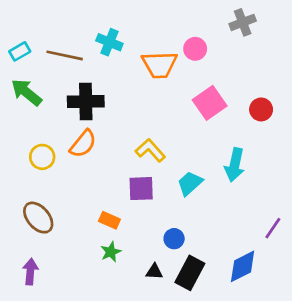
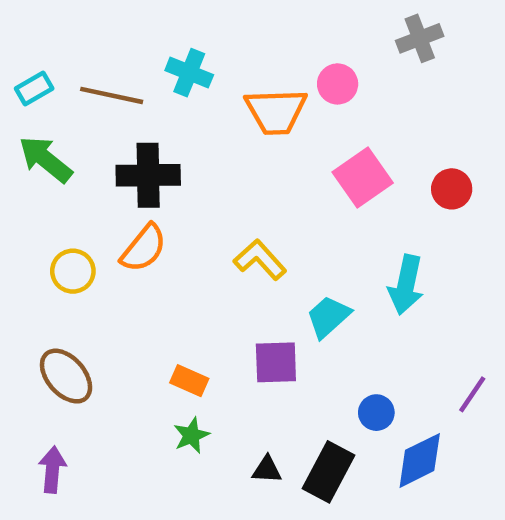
purple square: (141, 189) -> (276, 362), moved
blue circle: (174, 239) -> (376, 413), moved

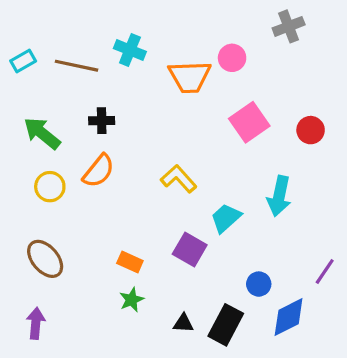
green arrow: (45, 159) -> (42, 133), moved
black cross: (148, 175) -> (102, 121), size x0.6
purple square: (276, 362) -> (190, 249), turned 32

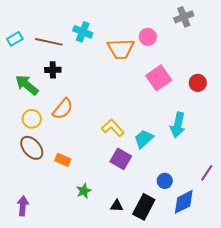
black cross: (102, 121) -> (53, 70), moved
yellow L-shape: (179, 179) -> (113, 128), moved
brown ellipse: (45, 259) -> (32, 148), moved
orange rectangle: (130, 262) -> (63, 160), moved

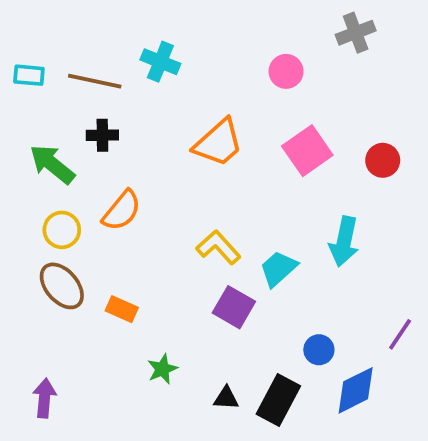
cyan rectangle: (15, 39) -> (29, 75), turned 35
orange trapezoid: (121, 49) -> (218, 143), moved, turned -40

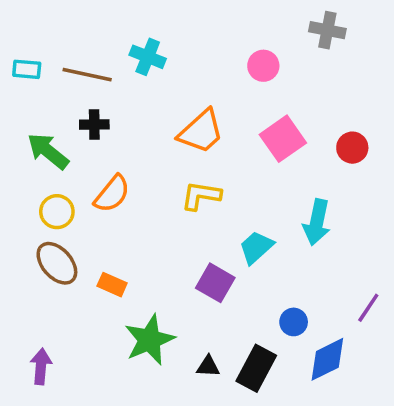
gray cross: (356, 33) -> (327, 30), turned 32
yellow L-shape: (218, 247) -> (201, 196), moved, turned -39
green star: (162, 369) -> (149, 340), size x1.8

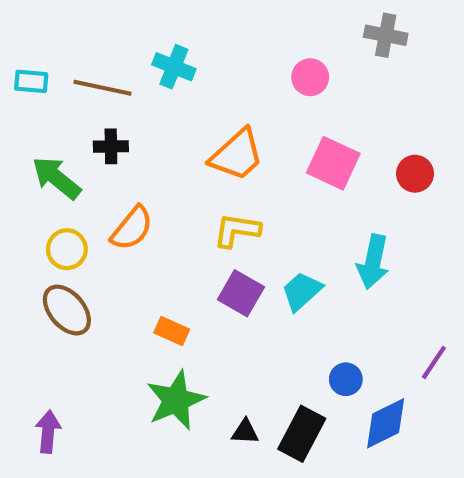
pink square: (283, 139) -> (333, 163), turned -30
purple square: (215, 283) -> (241, 293), moved
orange rectangle: (112, 285) -> (172, 331), moved

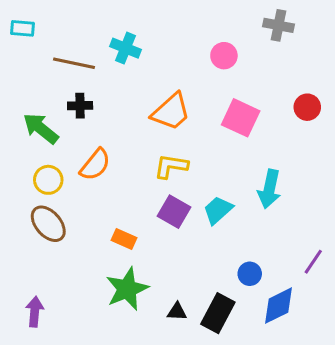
cyan rectangle: (31, 81) -> (22, 28), moved
red circle: (415, 174) -> (307, 107), moved

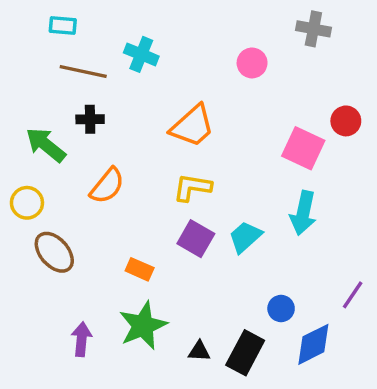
cyan rectangle: (22, 28) -> (63, 25), moved
pink square: (241, 118) -> (303, 148), moved
yellow circle: (48, 180) -> (27, 203), moved
purple arrow: (35, 312) -> (82, 339), moved

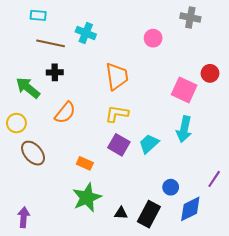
orange trapezoid: (192, 126) -> (117, 76), turned -56
purple arrow: (82, 339) -> (24, 217), moved

